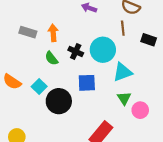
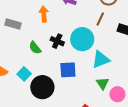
brown line: (123, 28) -> (100, 19), turned 32
orange arrow: (53, 33) -> (44, 14), moved

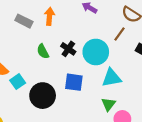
orange arrow: (44, 14) -> (49, 16), moved
cyan square: (24, 74) -> (18, 82), moved

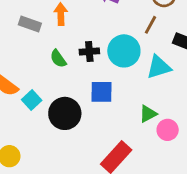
black cross: (68, 49) -> (89, 52), turned -32
cyan triangle: (112, 78) -> (159, 67), moved
green triangle: (108, 104) -> (148, 114), turned 32

